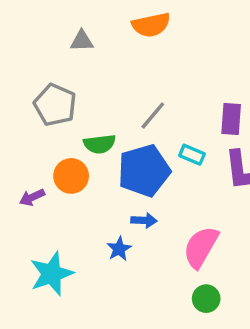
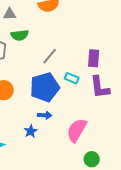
green semicircle: (100, 144) -> (20, 35), moved
green circle: (206, 299) -> (92, 159), moved

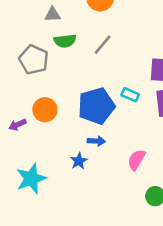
gray line: (50, 56) -> (103, 45), moved
pink semicircle: (77, 130) -> (136, 160), size x0.7

